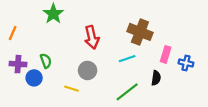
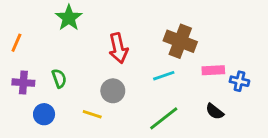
pink rectangle: (166, 54) -> (213, 70), turned 70
blue circle: (34, 78) -> (44, 114), moved
black semicircle: (156, 78) -> (215, 111), moved, turned 120

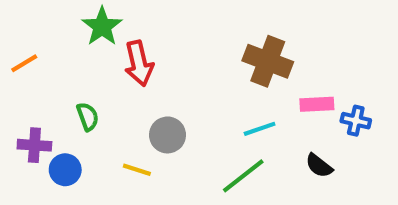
orange line: (16, 43) -> (24, 63), turned 36
red arrow: (118, 48) -> (139, 63), moved
cyan line: (164, 76) -> (260, 129), moved
purple cross: (23, 83) -> (34, 145), moved

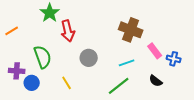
pink rectangle: (317, 104) -> (155, 51), turned 56
green semicircle: (88, 117) -> (43, 57), size x1.6
gray circle: (168, 135) -> (89, 58), moved
yellow line: (137, 170) -> (67, 83), turned 40

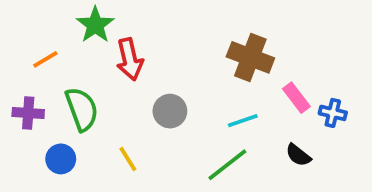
orange line: (12, 31) -> (45, 59), moved
purple cross: (17, 71) -> (28, 113), moved

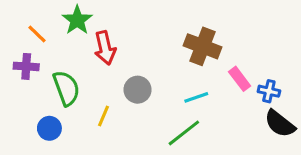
orange line: (45, 59) -> (37, 34), moved, turned 75
purple cross: (28, 113) -> (26, 66), moved
black semicircle: (298, 155) -> (280, 124), moved, size x1.5
yellow line: (128, 159) -> (104, 116), moved, turned 55

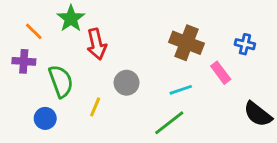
blue cross: (269, 91) -> (245, 44), moved

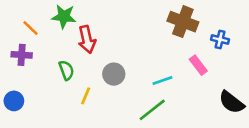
green star: (71, 19) -> (64, 16), turned -30
brown cross: (186, 43) -> (183, 22), moved
green semicircle: (61, 81) -> (66, 70), moved, size x0.7
blue circle: (45, 118) -> (14, 101), moved

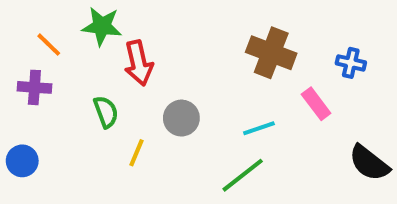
brown cross: (183, 22) -> (271, 53), moved

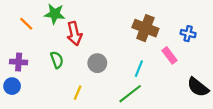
purple cross: (34, 87) -> (19, 62), moved
cyan line: (259, 128) -> (139, 69), turned -49
yellow line: (136, 153) -> (78, 93), moved

